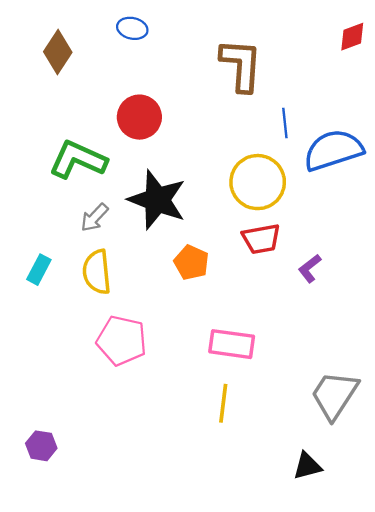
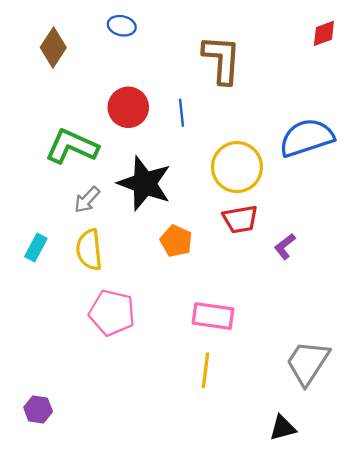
blue line: (285, 123) -> (182, 113), moved

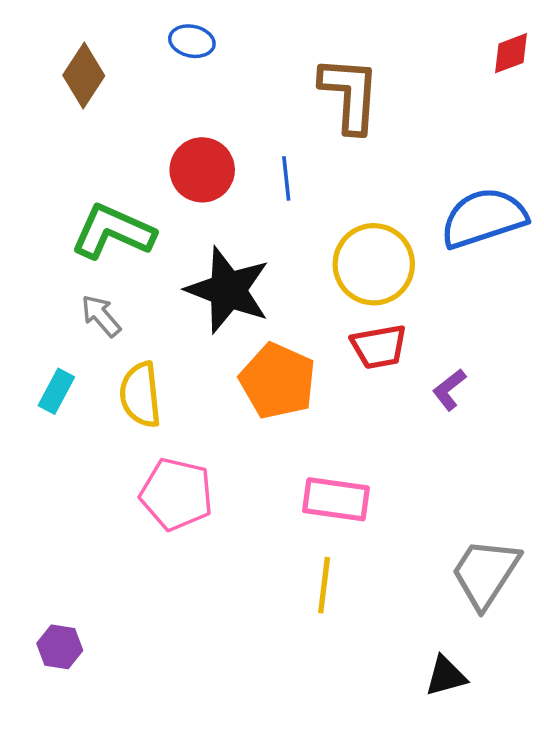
gray arrow: (87, 200) -> (101, 316), moved, turned 96
orange pentagon: (176, 241) -> (278, 381), size x1.5

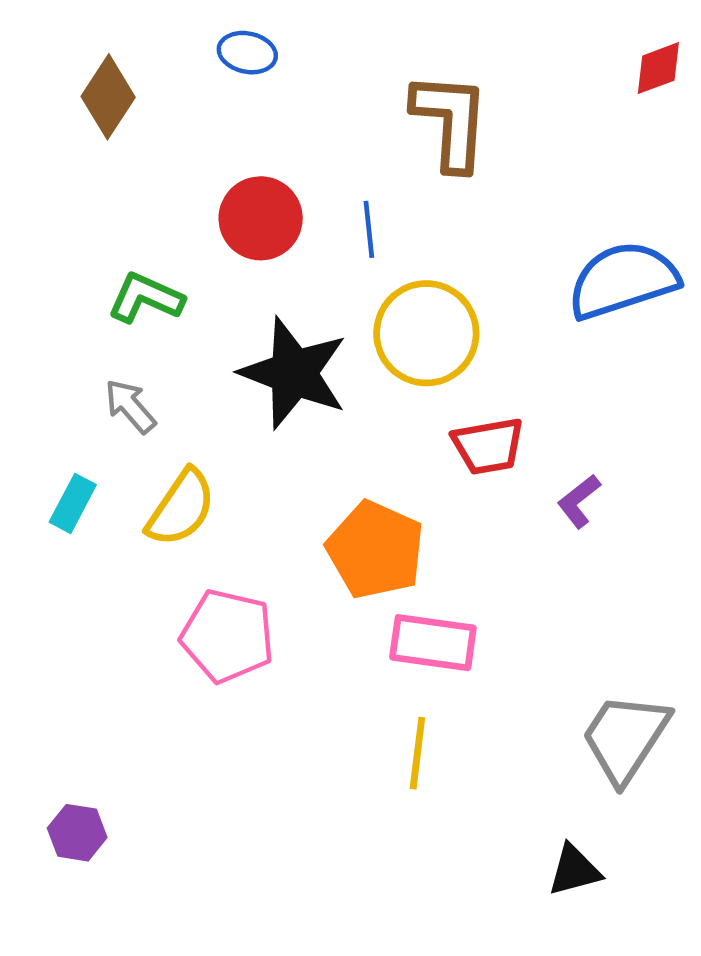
green L-shape: (113, 232) -> (146, 298), size x0.7
yellow circle: (374, 264) -> (426, 333), moved
orange pentagon: (278, 381) -> (375, 550), moved
yellow semicircle: (140, 395) -> (181, 508), turned -140

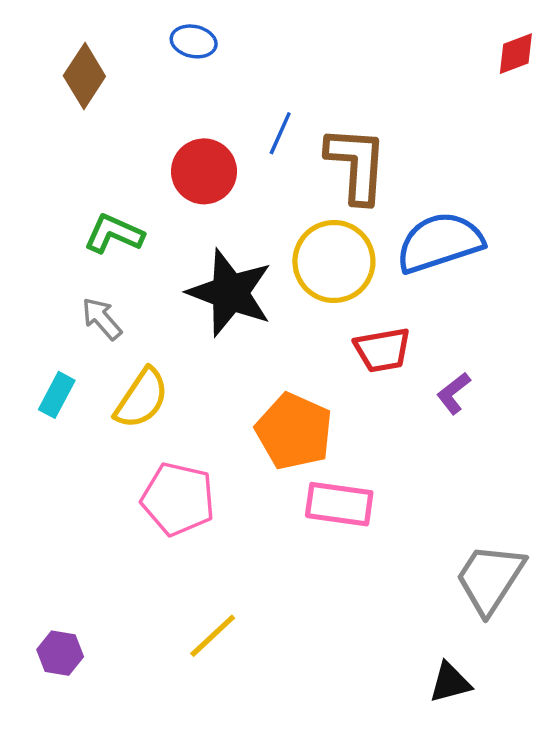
brown L-shape: (451, 121) -> (356, 164), moved
blue line: (369, 229) -> (280, 133), moved, turned 30
blue semicircle: (623, 280) -> (440, 242), moved
yellow line: (417, 753) -> (213, 636), moved, turned 40

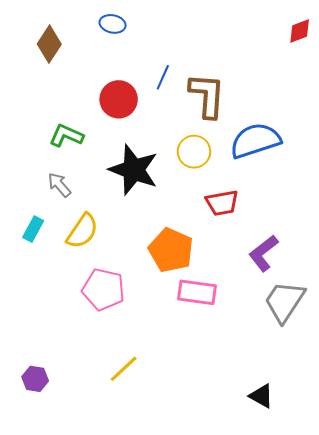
yellow circle: (334, 262) -> (194, 152), size x0.7
purple L-shape: (454, 393) -> (263, 253), moved, size x1.5
gray trapezoid: (490, 579) -> (284, 301), moved
black triangle: (450, 683) -> (261, 396), turned 44

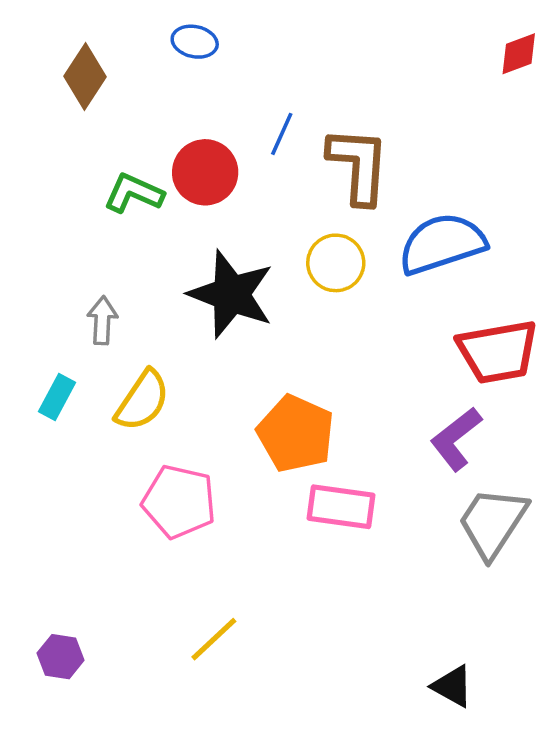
green L-shape: (66, 136) -> (134, 193), moved
gray arrow: (59, 185) -> (102, 320), turned 44
red trapezoid: (222, 203) -> (498, 352), moved, size x1.4

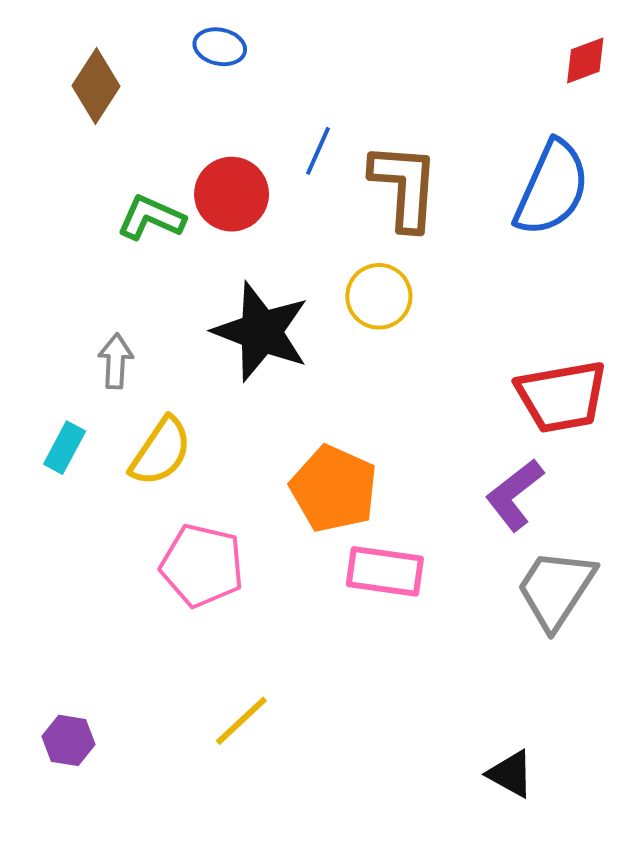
blue semicircle: (442, 244) -> (552, 188), moved, turned 132

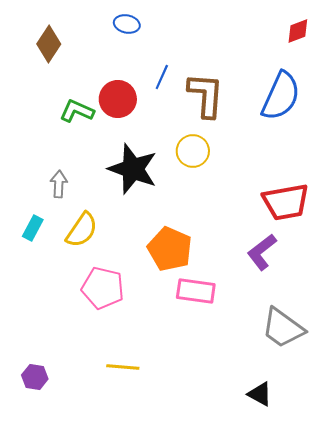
blue ellipse: (220, 47) -> (127, 24), moved
gray trapezoid: (556, 589) -> (283, 328), moved, turned -87
yellow line: (241, 721) -> (123, 367), turned 48

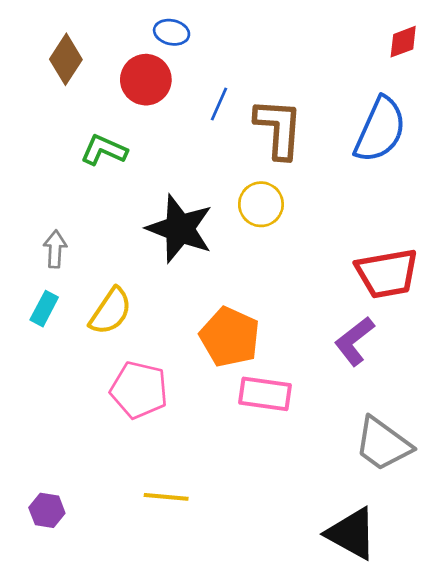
red circle: (118, 99) -> (146, 80), moved
gray arrow: (59, 184) -> (55, 249), moved
black triangle: (260, 394) -> (352, 533), size x1.6

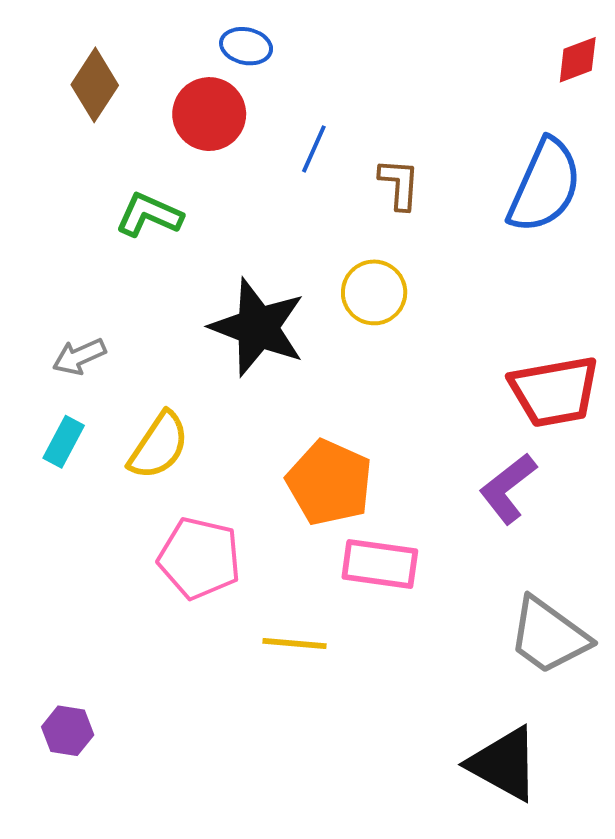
brown L-shape: (279, 128) -> (399, 184), size x0.6
gray arrow: (55, 249) -> (79, 356), turned -117
yellow line: (166, 497) -> (295, 644), moved

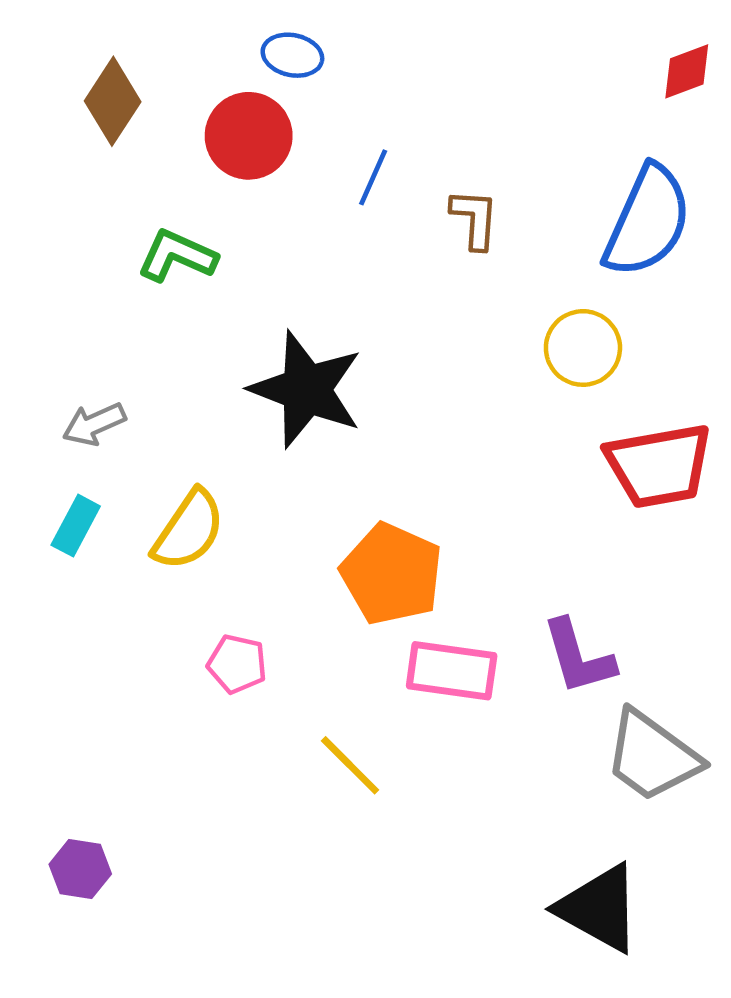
yellow circle: (374, 292) -> (583, 348), moved
purple L-shape: (508, 488) -> (578, 657), moved, turned -68
pink pentagon: (199, 558) -> (237, 664), size x0.6
yellow line: (295, 644) -> (350, 765), turned 40

